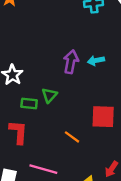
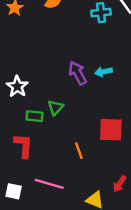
purple arrow: (71, 62) -> (78, 73), turned -40
orange line: (72, 137) -> (79, 151), turned 35

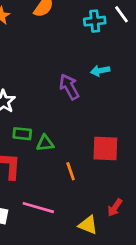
cyan arrow: (104, 72) -> (100, 71), moved
green triangle: (55, 107) -> (45, 143), moved, turned 42

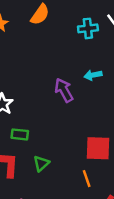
green triangle: (45, 143) -> (41, 163), moved, turned -36
orange line: (71, 171) -> (87, 179), moved

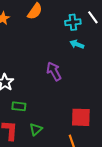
cyan arrow: (93, 75) -> (77, 44), moved, turned 32

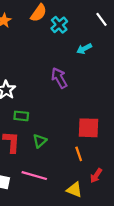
cyan cross: (73, 22) -> (59, 25), moved, turned -35
cyan arrow: (77, 44) -> (84, 49), turned -48

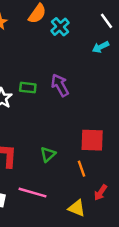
cyan arrow: (84, 49) -> (101, 47), moved
green rectangle: (21, 116) -> (28, 88), moved
green triangle: (40, 141) -> (48, 154), moved

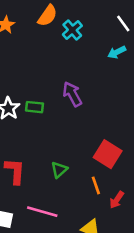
green rectangle: (28, 88) -> (34, 107), moved
red square: (92, 140) -> (108, 154), turned 30
red arrow: (101, 193) -> (117, 200), moved

